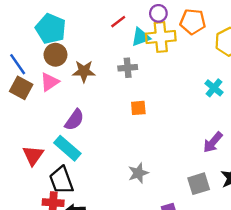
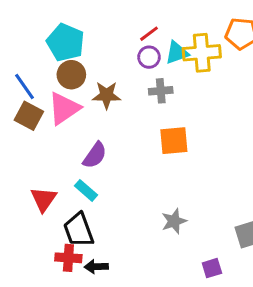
purple circle: (158, 13) -> (149, 57), moved
pink triangle: (50, 82) -> (64, 108), size x1.4
orange square: (138, 108) -> (174, 141), size x1.5
cyan rectangle: (67, 148) -> (86, 190), size x0.7

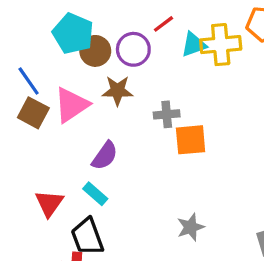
purple circle: (149, 57) -> (133, 49), moved, size x1.4
brown circle: (71, 75) -> (95, 51), moved
gray cross: (161, 91) -> (167, 114), moved

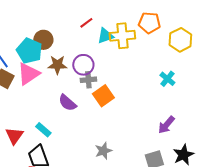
cyan pentagon: (73, 33) -> (29, 51), moved
purple circle: (133, 49) -> (83, 65), moved
orange square: (191, 140) -> (103, 96), turned -30
purple semicircle: (105, 156) -> (67, 103), moved, turned 96

